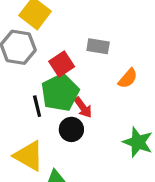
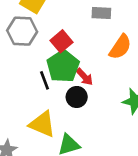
gray rectangle: (98, 46) -> (101, 13), moved
orange semicircle: (128, 78) -> (120, 47), size x1.4

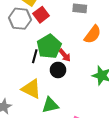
red square: (61, 41) -> (41, 15), moved
black line: (44, 80) -> (35, 56), turned 32

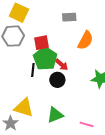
red square: (41, 15) -> (41, 43), moved, turned 35
yellow triangle: (31, 89) -> (24, 108), moved

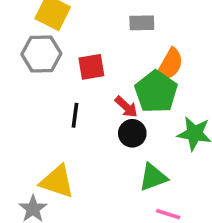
green pentagon: (45, 58) -> (156, 92), moved
black circle: (57, 80) -> (132, 133), moved
green triangle: (55, 115) -> (153, 177), moved

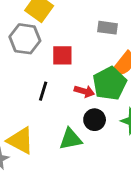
red arrow: (126, 107) -> (84, 91), turned -36
black circle: (132, 133) -> (95, 120), moved
green triangle: (153, 177) -> (70, 139), moved

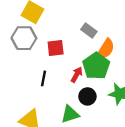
gray rectangle: (107, 28) -> (89, 31), moved, turned 35
red arrow: (84, 91) -> (77, 75), turned -70

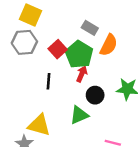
red square: (56, 48) -> (58, 49), turned -30
green pentagon: (96, 66) -> (79, 54), moved

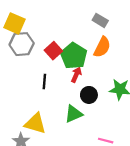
yellow square: (30, 15) -> (14, 23), moved
gray rectangle: (90, 28) -> (100, 20), moved

